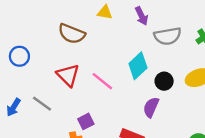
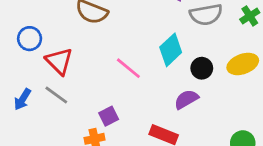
red triangle: (68, 75) -> (59, 61), moved
purple semicircle: (151, 107) -> (186, 99), turned 36

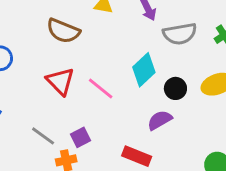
red triangle: (59, 61) -> (60, 81), moved
gray line: (56, 95) -> (43, 136), moved

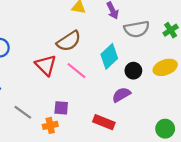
brown semicircle: (63, 31) -> (69, 41), moved, turned -55
gray line: (43, 136) -> (23, 112), moved
purple square: (81, 137) -> (61, 108), turned 32

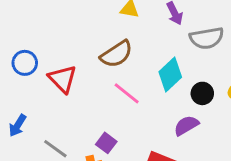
red triangle: (46, 65) -> (63, 79), moved
purple square: (61, 108) -> (106, 143), turned 32

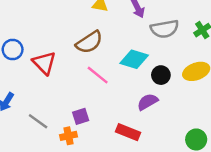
cyan diamond: (170, 75) -> (134, 59), turned 60
purple square: (106, 143) -> (81, 116), turned 35

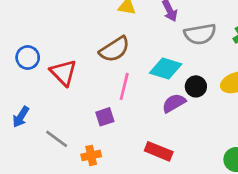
pink line: (98, 75) -> (124, 86), turned 65
purple semicircle: (148, 102) -> (174, 103), moved
purple square: (81, 116) -> (105, 117), moved

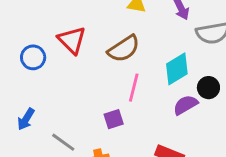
cyan diamond: (166, 69) -> (177, 69), turned -48
red triangle: (64, 73) -> (72, 40), moved

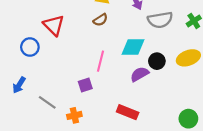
brown semicircle: (124, 49) -> (100, 20), moved, size x0.6
blue circle: (33, 57) -> (30, 47), moved
cyan diamond: (177, 69) -> (133, 47), turned 30

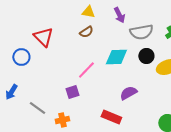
pink line: (100, 61) -> (86, 70), turned 30
black circle: (157, 61) -> (146, 56), moved
purple semicircle: (140, 74) -> (128, 93), moved

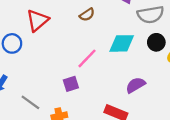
red triangle: (43, 37) -> (37, 20), turned 35

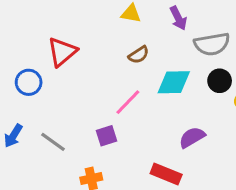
brown semicircle: (87, 15) -> (139, 55), moved
gray line: (30, 102) -> (53, 142), moved

